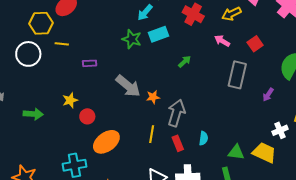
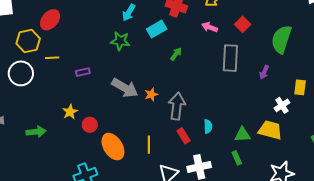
cyan rectangle: (159, 34) -> (157, 29), moved
yellow line: (152, 134) -> (149, 145), moved
orange ellipse: (106, 142) -> (113, 147), turned -76

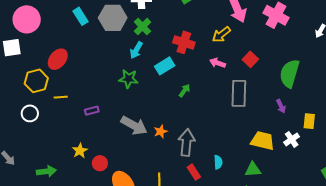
purple arrow: (264, 72) -> (281, 106), moved, turned -48
white circle: (21, 73) -> (30, 113), size x0.7
yellow trapezoid: (270, 130) -> (263, 141), moved

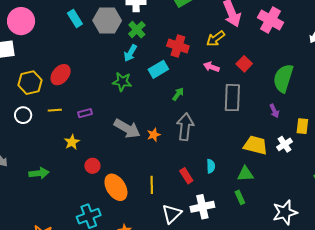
red ellipse: (58, 59) -> (61, 75), moved
yellow line: (61, 97) -> (55, 110), moved
gray arrow: (187, 143) -> (185, 127), moved
yellow star: (80, 151) -> (72, 142), moved

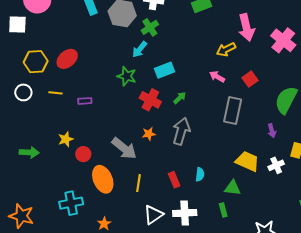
red cross: (178, 46) -> (150, 100), moved
gray arrow: (127, 128) -> (124, 148), moved
yellow star: (72, 142) -> (66, 139), moved

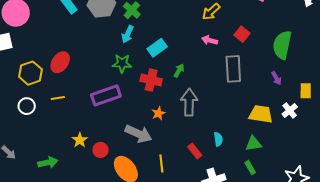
purple rectangle: (85, 101) -> (106, 95), moved, size x2.0

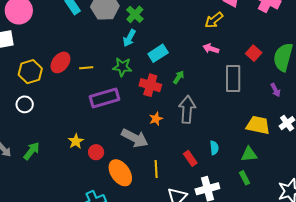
red square: (242, 34) -> (254, 53), moved
yellow line: (58, 98) -> (86, 68), moved
green arrow: (48, 162) -> (32, 151), moved, turned -42

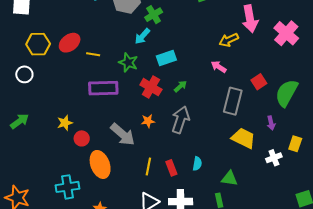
yellow trapezoid: (258, 125) -> (243, 138), moved
yellow line: (156, 169) -> (148, 167), moved

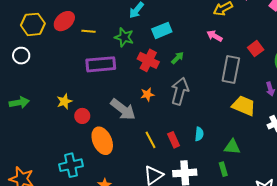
green arrow: (20, 121) -> (19, 103), turned 30
yellow line: (148, 167) -> (150, 140), turned -36

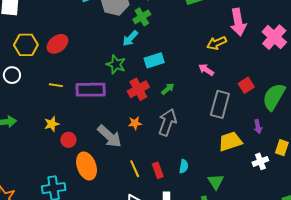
yellow line: (89, 31) -> (56, 85), moved
red cross: (148, 60) -> (138, 89), turned 30
yellow trapezoid: (244, 106) -> (230, 141), turned -45
green triangle: (232, 147) -> (216, 182), turned 48

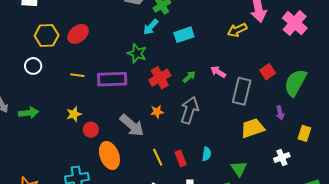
cyan rectangle: (154, 60) -> (184, 35), moved
pink arrow: (206, 70) -> (218, 72), moved
white cross: (260, 161) -> (282, 157), moved

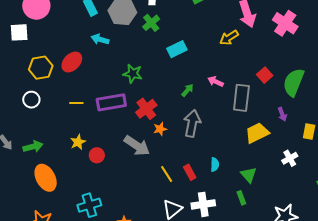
cyan arrow: (151, 27) -> (100, 39), moved, turned 72
red cross: (160, 78) -> (146, 109), moved
orange ellipse: (109, 155) -> (46, 178), moved

